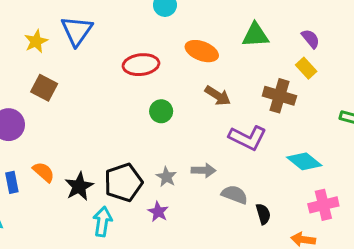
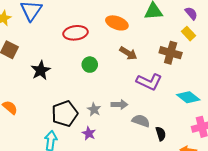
black star: (79, 186) -> (41, 70), moved

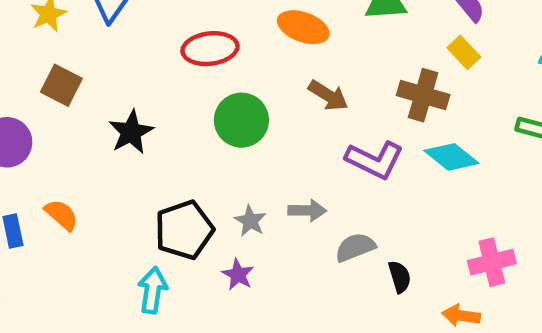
green circle: (90, 65) -> (241, 120), size x1.5
cyan diamond: (188, 97) -> (451, 157), moved
gray semicircle: (141, 121) -> (355, 247), turned -42

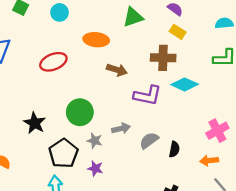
green circle: (241, 120) -> (80, 112), moved
black star: (131, 132) -> (35, 123), moved
black semicircle: (400, 277) -> (174, 149), turned 42

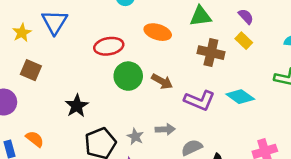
brown cross: (163, 58) -> (211, 53), moved
brown arrow: (117, 70) -> (162, 81), moved
green circle: (80, 112) -> (128, 76), moved

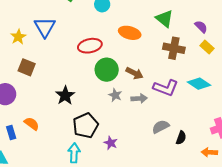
green triangle: (201, 16) -> (164, 19), turned 48
purple semicircle: (246, 16) -> (201, 27), moved
yellow rectangle: (244, 41) -> (207, 47), moved
gray arrow: (165, 129) -> (139, 98), moved
gray star: (135, 137) -> (115, 95), moved

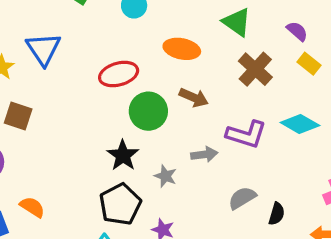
brown cross: (174, 48) -> (255, 69), turned 35
brown arrow: (134, 73) -> (194, 98), moved
black star: (65, 95) -> (123, 155), moved
gray star: (115, 95) -> (165, 176), moved

